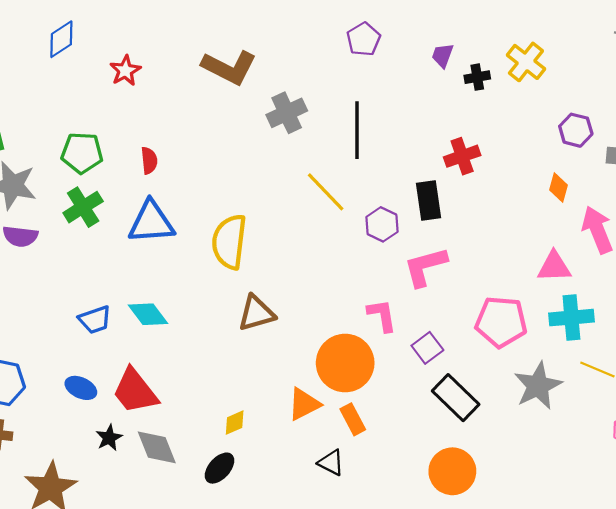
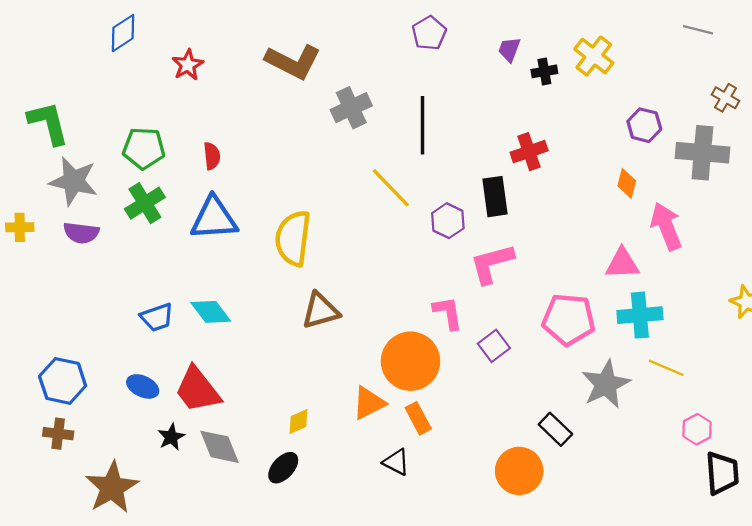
black rectangle: (456, 398) -> (555, 429), moved, size x0.7

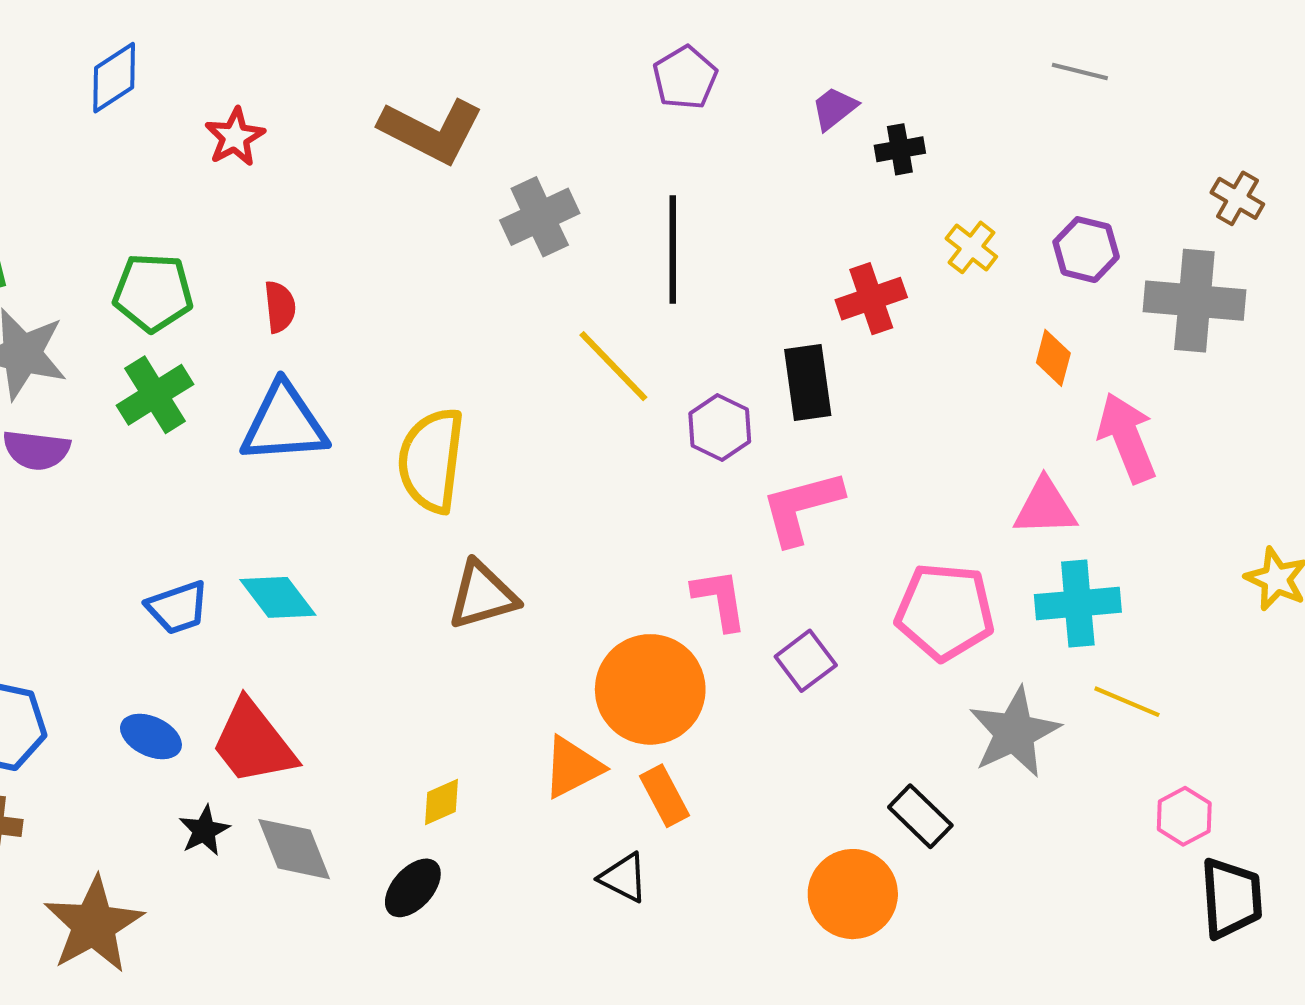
gray line: (698, 30) -> (1080, 72), moved
purple trapezoid: (509, 49) -> (834, 108), turned 32
yellow cross: (594, 56) -> (971, 247), moved, size x0.7

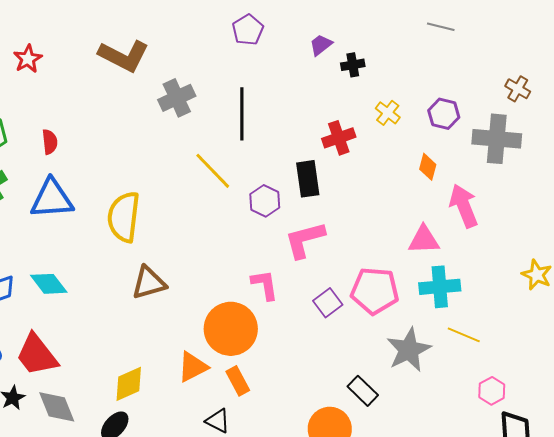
purple square: (806, 661) -> (328, 303), moved
yellow diamond: (442, 802) -> (129, 384), size x1.5

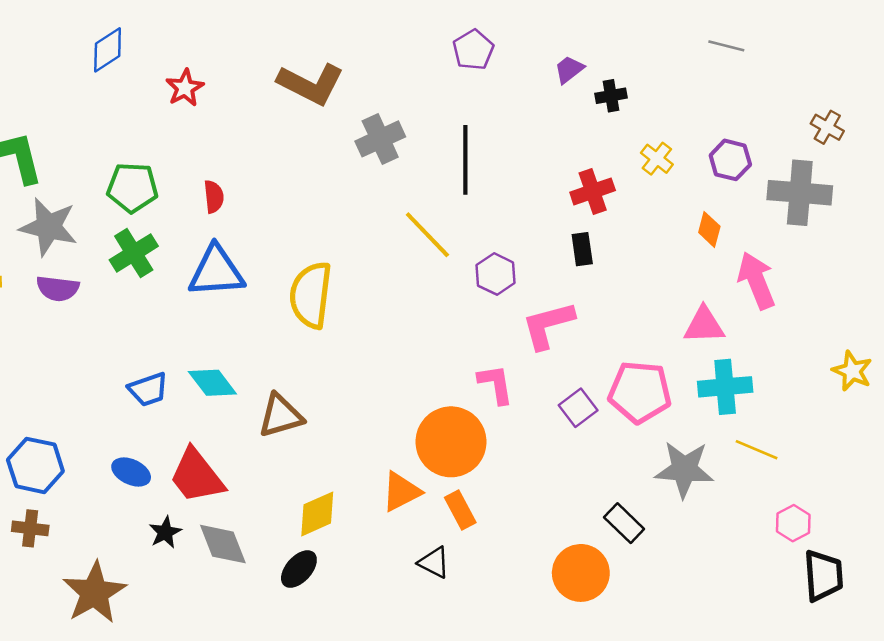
black rectangle: (308, 179) -> (582, 249), moved, size x0.7
brown triangle: (149, 283) -> (281, 416), moved
gray star: (409, 350) -> (684, 469), turned 30

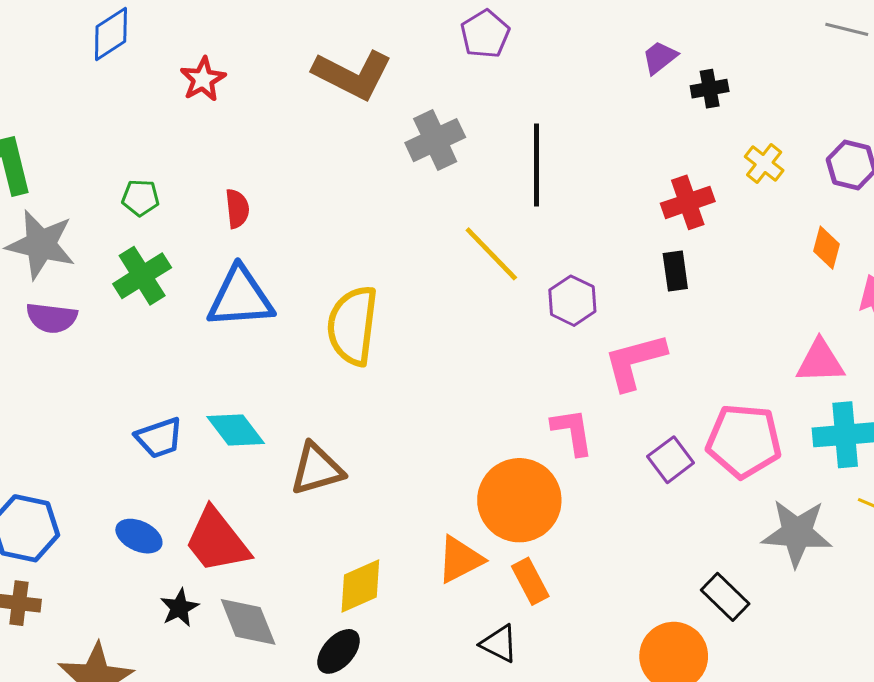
purple pentagon: (473, 50) -> (485, 34), moved
green pentagon: (132, 187) -> (141, 198), size x0.6

